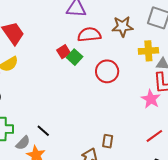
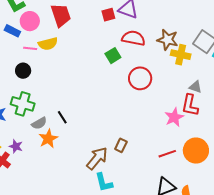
yellow cross: (148, 51) -> (181, 55), moved
red square: (64, 52) -> (108, 15), moved

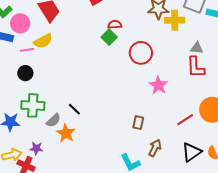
red semicircle: (133, 38) -> (115, 24), moved, size x0.6
pink star: (174, 117) -> (158, 85), moved
brown arrow: (97, 158) -> (155, 148), moved, size x0.7

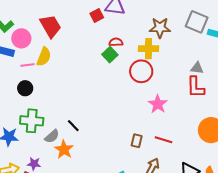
yellow cross: (175, 20) -> (149, 49), moved
yellow semicircle: (43, 41) -> (44, 57), turned -42
red line: (185, 120) -> (164, 140), moved, turned 48

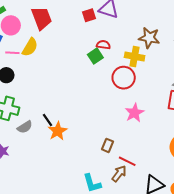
red line: (164, 140) -> (127, 161), moved
orange star: (64, 149) -> (58, 131), moved

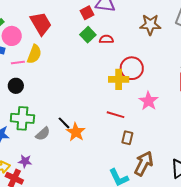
green square: (95, 56) -> (88, 35), moved
yellow cross: (135, 57) -> (119, 79), moved
red line: (127, 161) -> (116, 115), moved
brown arrow: (119, 174) -> (144, 164), size x1.4

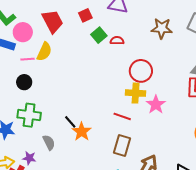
red square: (87, 13) -> (85, 15), moved
yellow cross: (119, 79) -> (136, 93), moved
gray semicircle: (43, 134) -> (49, 143), moved, turned -77
brown rectangle: (127, 138) -> (122, 145), moved, size x1.5

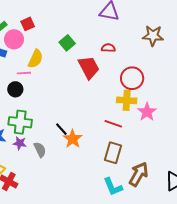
red square: (85, 15) -> (28, 24), moved
red trapezoid: (52, 21) -> (89, 67), moved
green square: (99, 35) -> (67, 43), moved
pink line: (28, 59) -> (24, 73), moved
purple star: (29, 158) -> (20, 143), moved

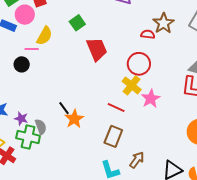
brown star: (153, 36) -> (163, 23), turned 30
red semicircle: (108, 48) -> (148, 34), moved
yellow cross: (127, 100) -> (132, 85), turned 30
green cross: (20, 122) -> (28, 137), moved
brown arrow: (139, 174) -> (137, 160), size x0.7

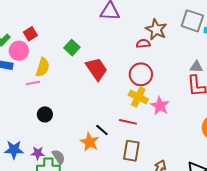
black circle: (22, 64) -> (45, 114), moved
black line: (64, 108) -> (102, 130), moved

